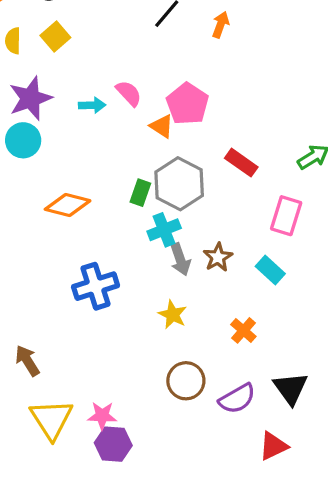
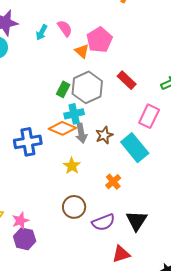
cyan arrow: (92, 105) -> (42, 32), turned 112
orange diamond: (68, 205) -> (62, 128), moved
cyan rectangle: (270, 270) -> (135, 148), size x1.6
pink star: (102, 416) -> (20, 221), turned -30

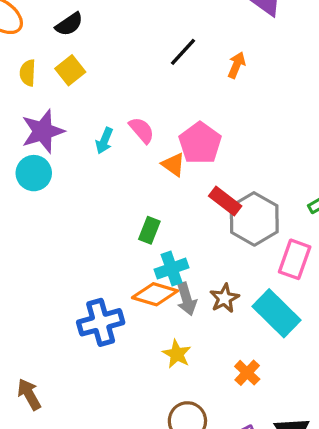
red rectangle: (127, 80) -> (225, 201), moved
gray hexagon: (87, 87) -> (254, 219), moved

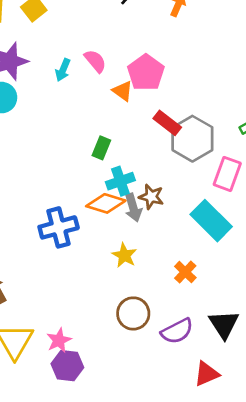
brown star: (224, 298) -> (151, 197), moved, turned -30

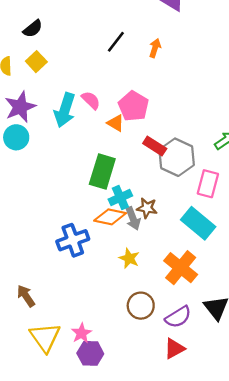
cyan arrow: (63, 70) -> (65, 110), size x1.8
green rectangle: (101, 148) -> (102, 171), size x1.8
orange cross: (185, 272) -> (181, 268), size x1.8
red triangle: (207, 374) -> (174, 349), moved

